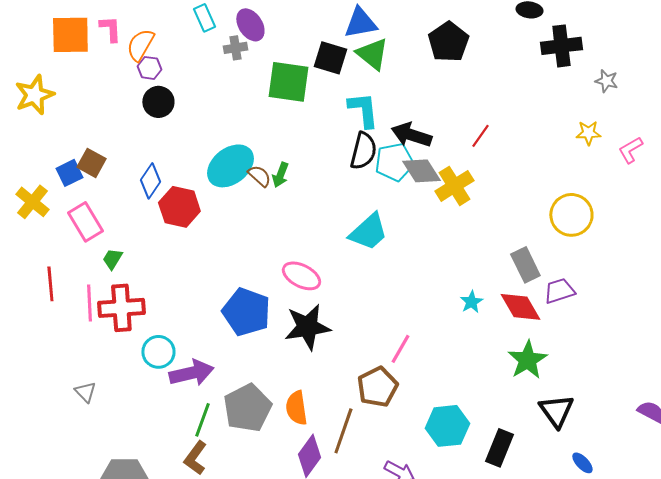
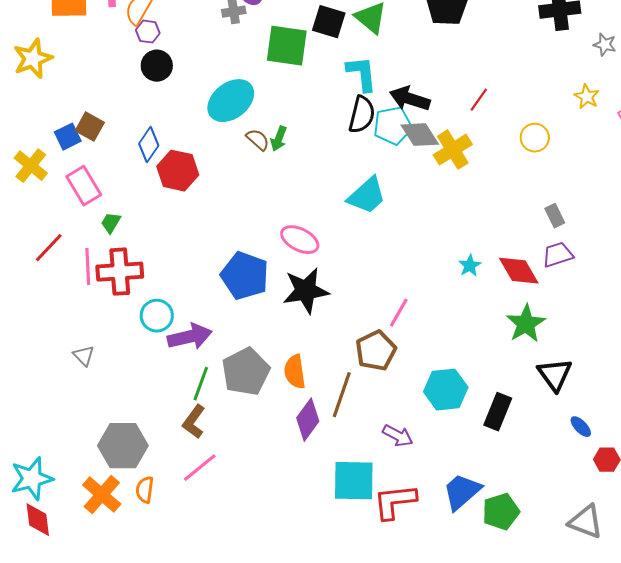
yellow star: (588, 133) -> (587, 97), turned 30
cyan ellipse: (230, 166) -> (231, 101), moved
yellow circle: (571, 215) -> (535, 138), moved, size x0.7
gray rectangle: (525, 265) -> (555, 216), moved, size x0.7
red line: (50, 284) -> (49, 248), turned 48

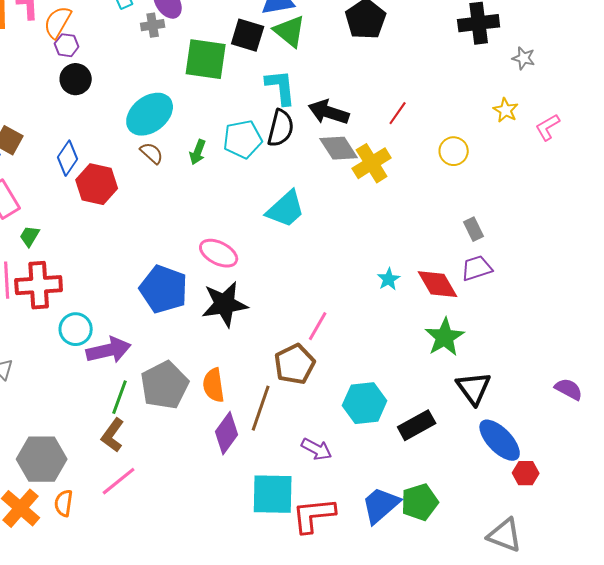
cyan pentagon: (393, 126) -> (243, 139), moved
brown semicircle: (258, 140) -> (152, 153), moved
black rectangle: (498, 412) -> (417, 425), turned 39
blue ellipse: (581, 427) -> (500, 440), size x2.0
green pentagon: (501, 512) -> (420, 502), moved

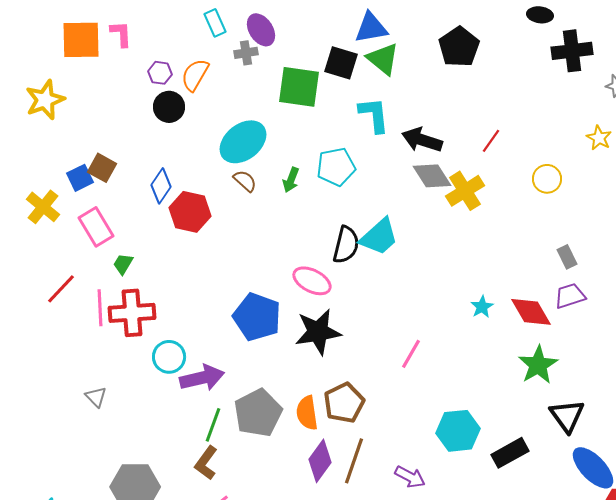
orange semicircle: (58, 22) -> (195, 75), moved
black semicircle: (281, 128) -> (346, 245), moved
brown pentagon: (295, 364) -> (344, 403), moved
brown line: (261, 408) -> (354, 461), moved

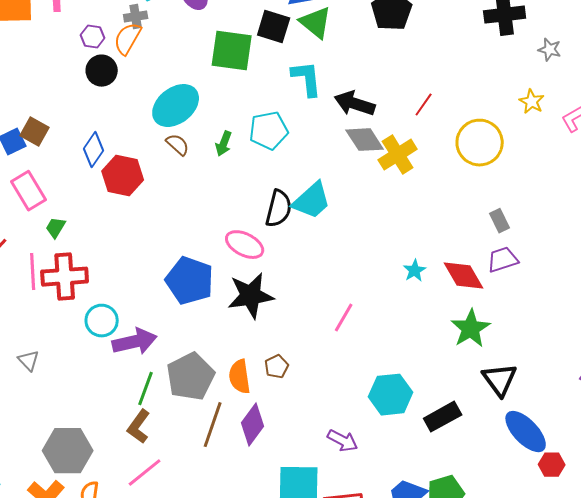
gray cross: (246, 53) -> (136, 17), moved
yellow circle: (547, 179) -> (480, 143), size x1.6
brown pentagon: (344, 403) -> (277, 367), size x0.6
brown line: (354, 461) -> (213, 425), moved

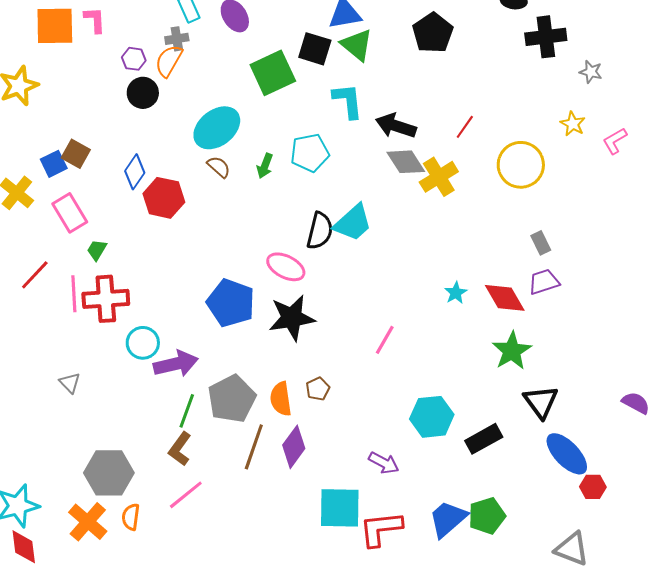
green square: (232, 51) -> (273, 73), turned -33

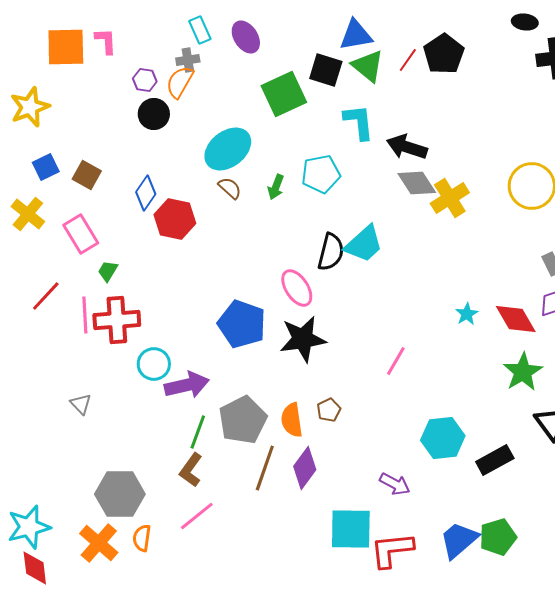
red line: (465, 127) -> (408, 60), moved
blue square: (54, 164) -> (46, 167), moved
pink ellipse: (286, 267) -> (297, 288), turned 30

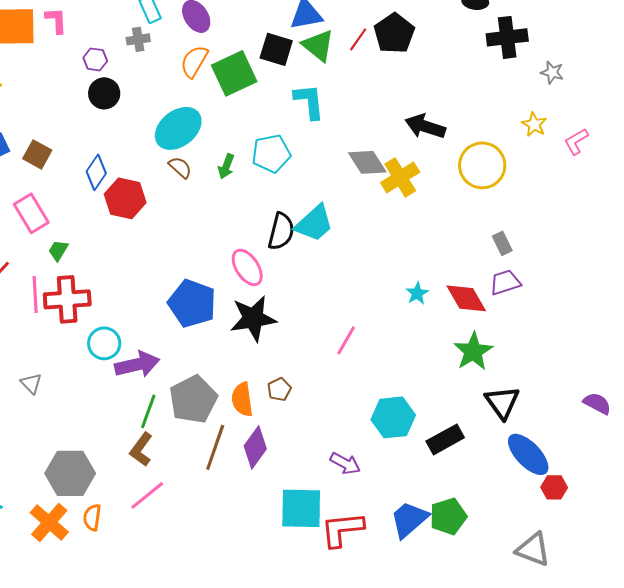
orange semicircle: (180, 82) -> (194, 61), moved
black arrow: (407, 147) -> (425, 126), moved

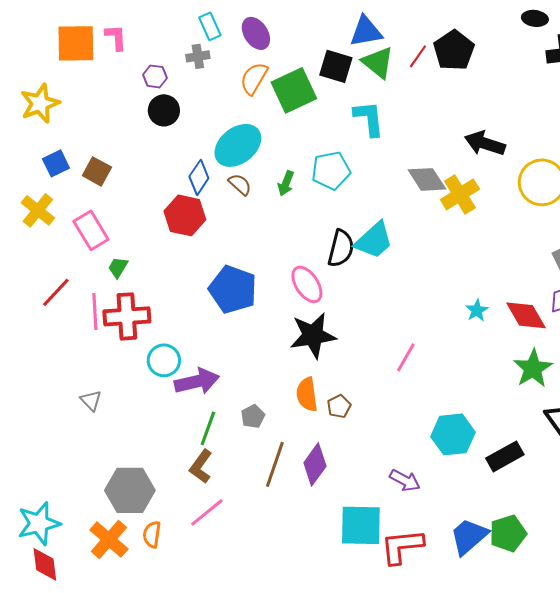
blue diamond: (96, 172) -> (199, 177), moved
blue pentagon: (192, 303) -> (233, 289), moved
gray pentagon: (193, 399) -> (253, 416), size x0.5
orange semicircle: (242, 399) -> (307, 394), moved

